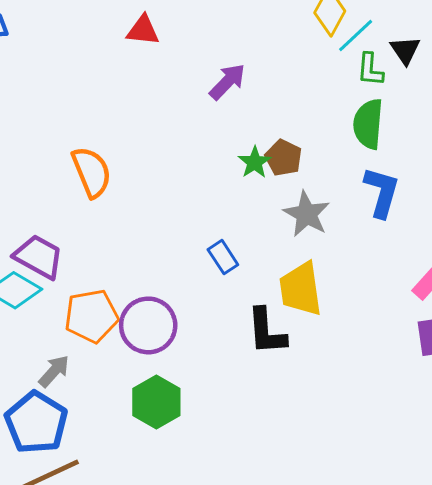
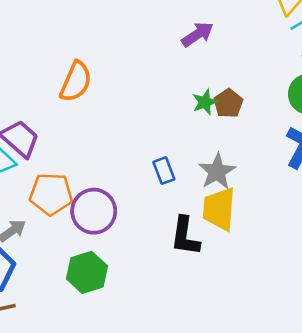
orange semicircle: (92, 172) -> (76, 82), turned 33
gray star: (307, 214) -> (217, 172), moved

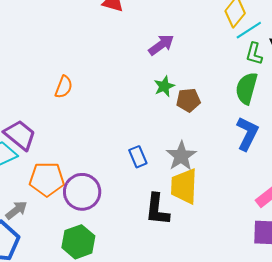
orange semicircle: (76, 82) -> (64, 87), size x0.7
green star: (205, 102) -> (164, 86), moved
brown pentagon: (228, 103) -> (188, 100), turned 30

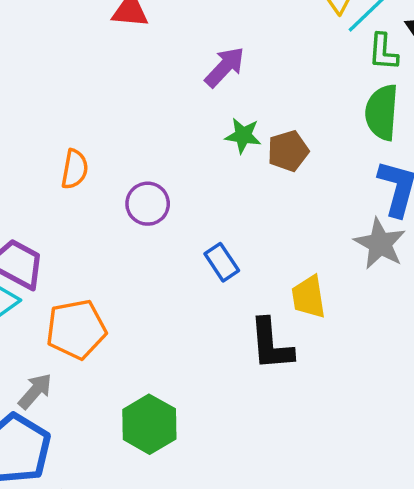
green star: (164, 86) -> (243, 136), turned -30
gray star: (181, 156) -> (380, 244), moved
yellow trapezoid: (184, 186) -> (309, 297), size x0.7
purple circle: (82, 192) -> (148, 204), moved, size x0.7

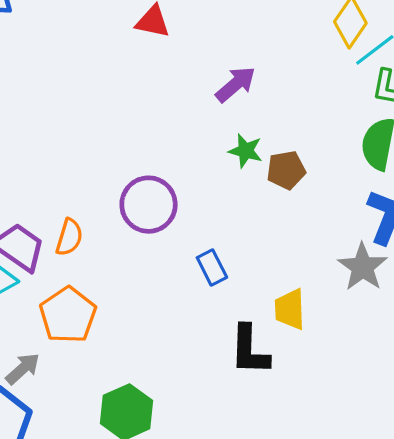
orange semicircle: (75, 169) -> (69, 237), moved
purple circle: (148, 204) -> (149, 205), size x1.4
orange pentagon: (76, 329) -> (68, 315), turned -30

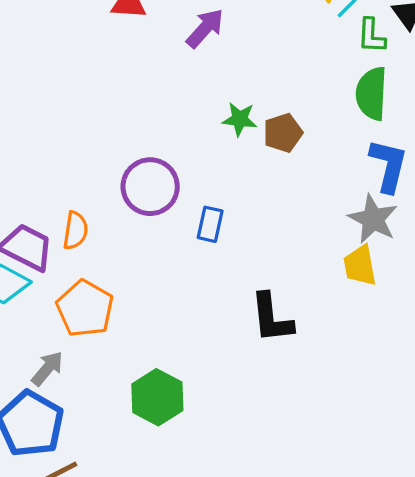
purple arrow: (236, 84) -> (205, 28), moved
blue rectangle: (212, 268) -> (210, 224), moved, turned 48
yellow trapezoid: (290, 309) -> (360, 266), moved

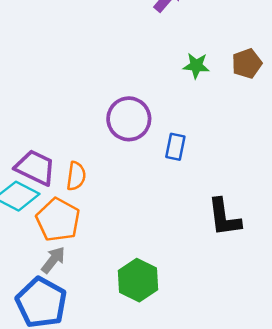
brown pentagon: (283, 133) -> (247, 64), moved
orange semicircle: (75, 230) -> (76, 176), moved
orange pentagon: (85, 308) -> (58, 220), moved

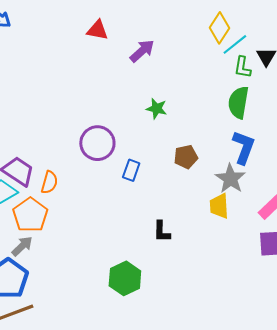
brown pentagon: (247, 64) -> (186, 157), moved
black L-shape: (224, 217) -> (162, 231), size x0.7
green hexagon: (138, 280) -> (125, 278), moved

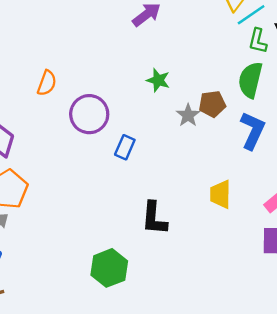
brown pentagon: (186, 157) -> (212, 104), moved
gray star: (230, 179) -> (188, 115), moved, size x0.7
orange semicircle: (49, 182) -> (47, 83), moved
black L-shape: (162, 231) -> (154, 218), size x1.4

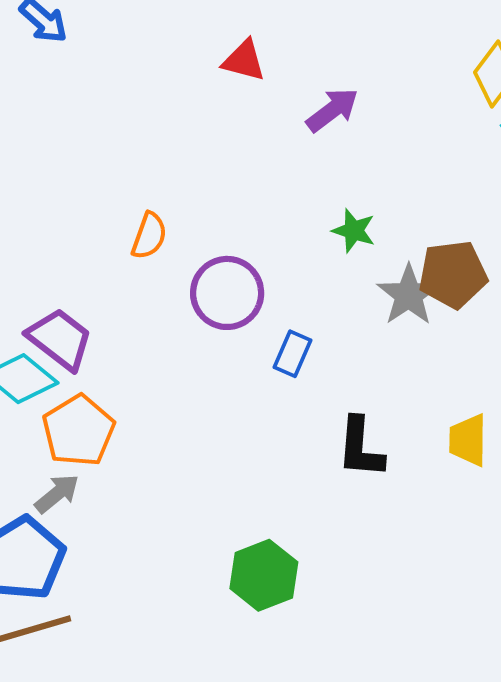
brown pentagon: (212, 104) -> (453, 274), size x1.4
gray star: (188, 115) -> (409, 295), size x1.4
black L-shape: (154, 218) -> (360, 448), moved

